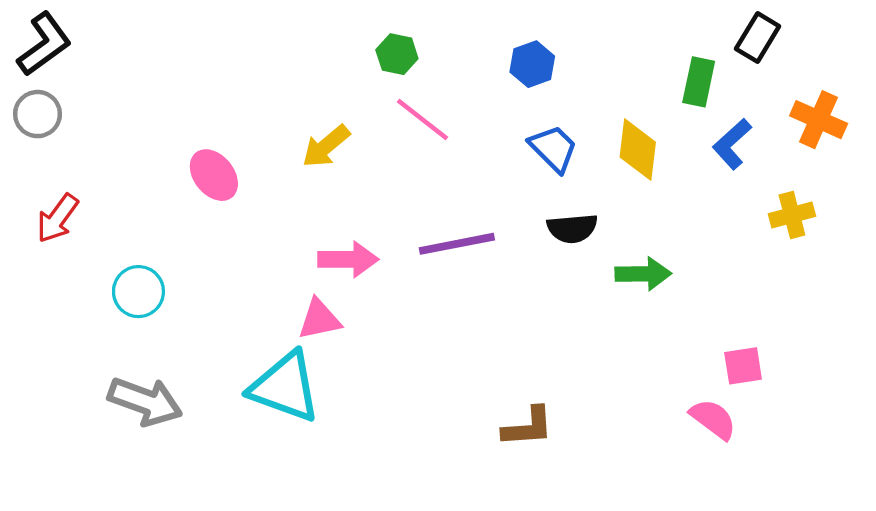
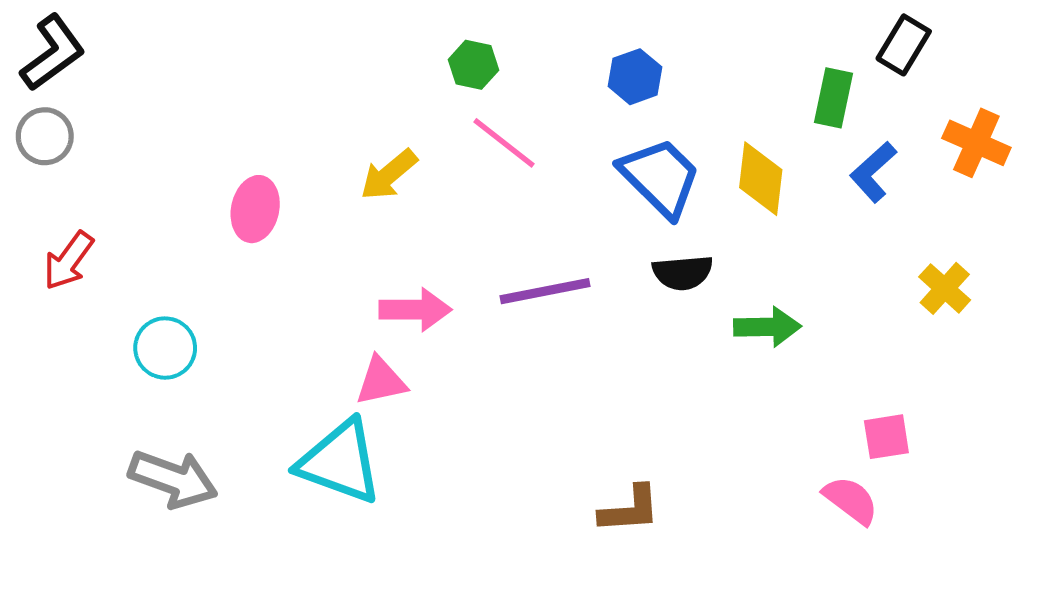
blue trapezoid: (553, 148) -> (660, 177), size x1.4
pink ellipse: (214, 175) -> (255, 209), turned 51
yellow cross: (792, 215) -> (945, 288), moved, turned -33

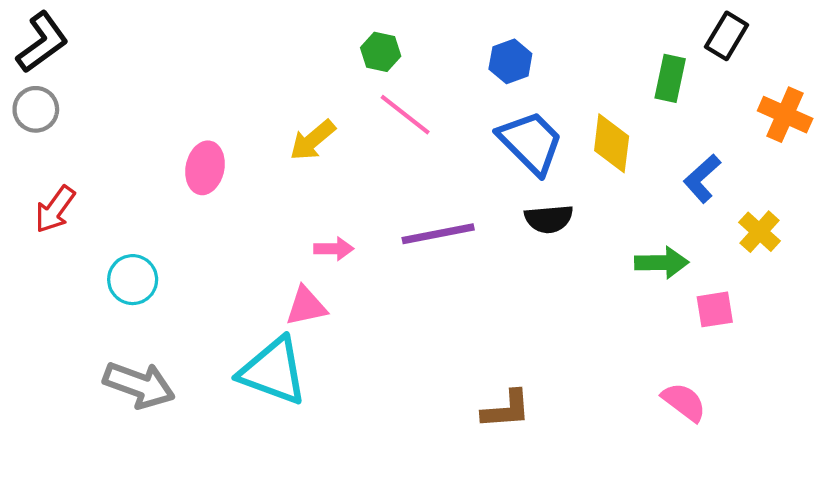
blue L-shape: (873, 172) -> (702, 178), moved
pink arrow: (415, 310) -> (334, 249), size x0.7
green arrow: (767, 327) -> (662, 263), moved
pink square: (886, 437) -> (715, 309), moved

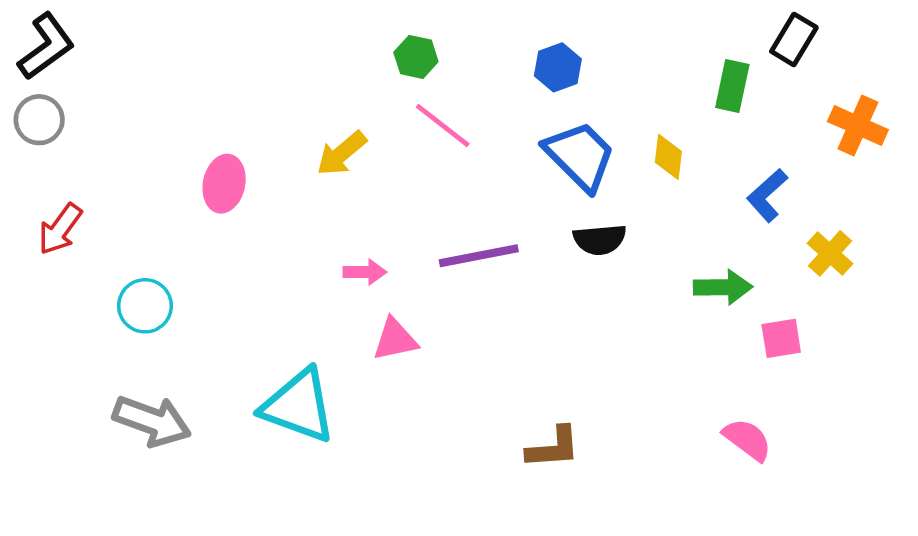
yellow diamond: (612, 143) -> (668, 157), size x0.7
pink triangle: (306, 306) -> (395, 340), moved

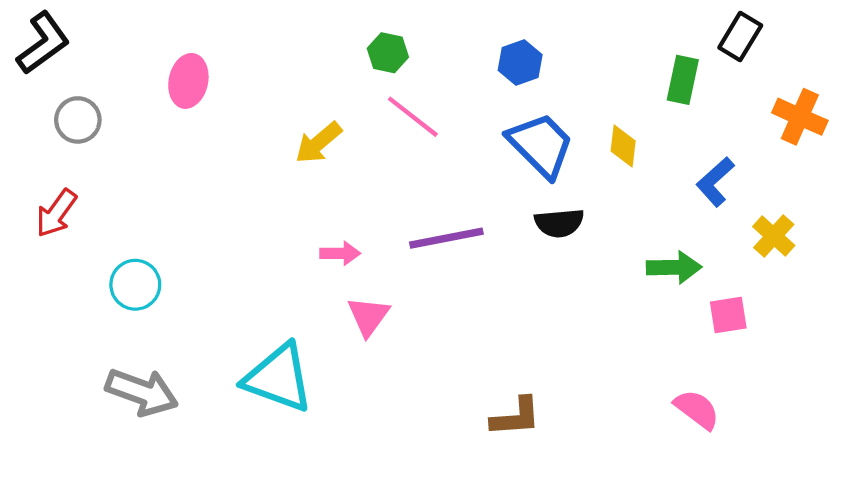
gray circle: (39, 120) -> (78, 120), moved
pink ellipse: (224, 184) -> (188, 81), moved
pink triangle: (395, 340) -> (368, 316), turned -42

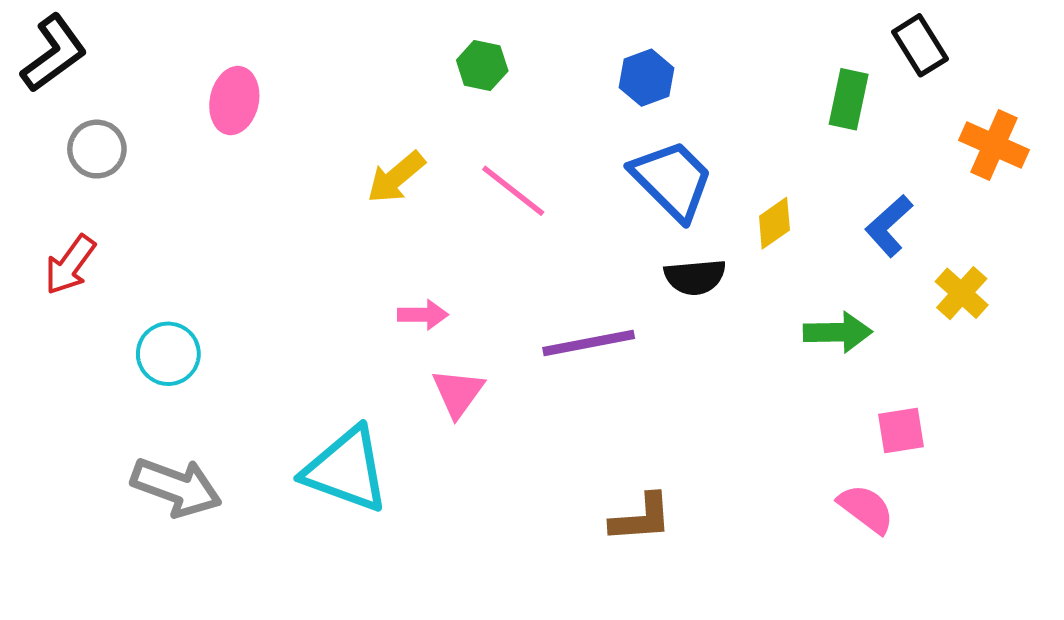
black rectangle: (740, 36) -> (920, 45), turned -63
pink line: (413, 117) -> (513, 191), moved
yellow diamond: (623, 146) -> (774, 223), moved, turned 48
purple line: (446, 238) -> (589, 343), moved
pink square: (728, 315) -> (901, 431), moved

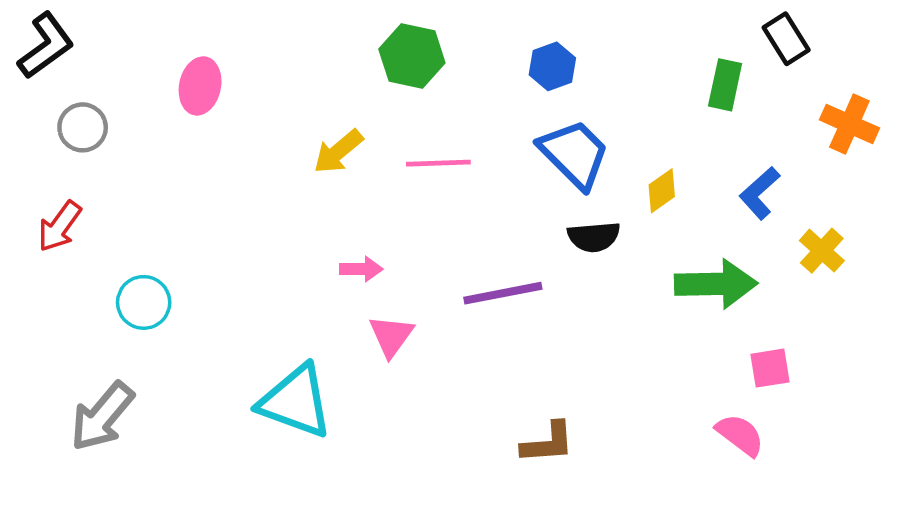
green hexagon: (482, 66) -> (412, 56), size x1.5
pink line: (513, 191) -> (438, 163), turned -40
green arrow: (838, 332) -> (716, 284), size x1.4
gray arrow: (176, 487) -> (102, 416), moved, turned 110

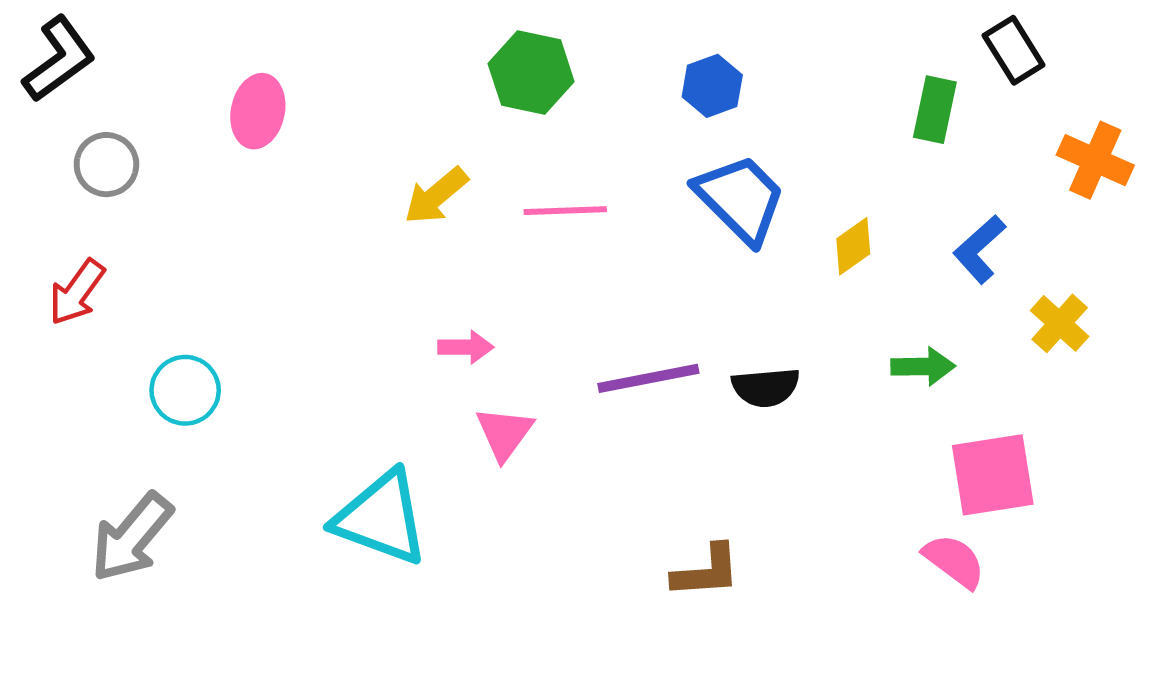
black semicircle: (594, 237) -> (766, 387), moved
green arrow: (716, 284) -> (923, 366), size x0.6
pink square: (770, 368) -> (993, 475), size x1.6

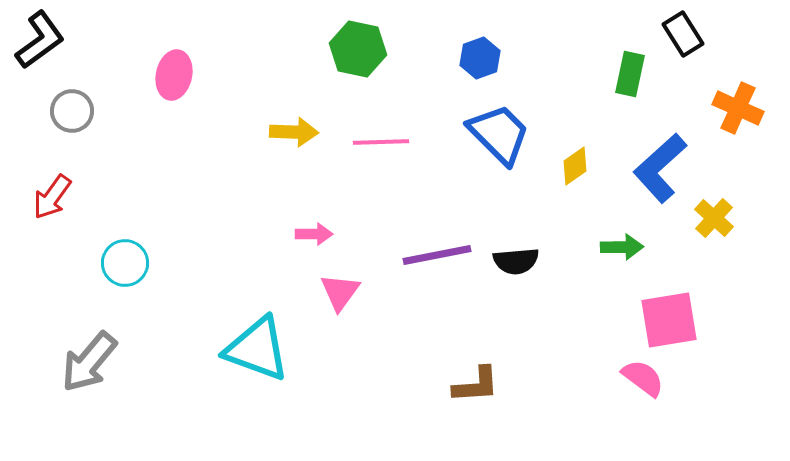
yellow arrow: (436, 196) -> (294, 132), turned -138
blue L-shape: (979, 249) -> (660, 168), size x1.5

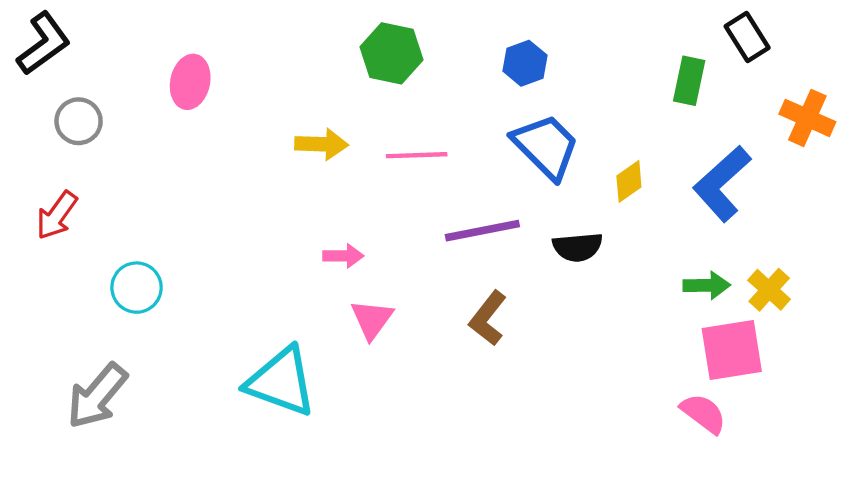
yellow cross: (714, 218) -> (769, 290), moved
green arrow: (622, 247) -> (707, 285), moved
purple line: (437, 255) -> (482, 231), moved
black semicircle: (516, 261) -> (578, 247), moved
brown L-shape: (476, 385) -> (488, 318), moved, turned 132

